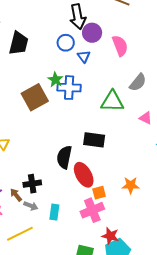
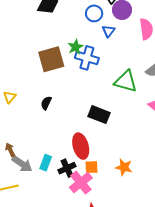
black semicircle: (64, 157) -> (46, 103), moved, size x0.6
black cross: (32, 184) -> (67, 168), moved, turned -30
gray arrow: (31, 206) -> (22, 164), size x1.5
pink cross: (92, 210) -> (81, 183), turned -30
cyan rectangle: (54, 212) -> (46, 163), moved

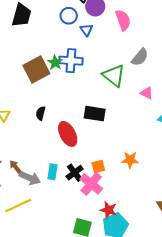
green star: (75, 47) -> (55, 63), moved
green triangle: (126, 81) -> (114, 76), turned 35
red ellipse: (81, 146) -> (68, 134), moved

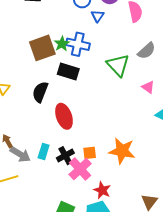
black semicircle: (41, 113) -> (40, 92), size x1.5
black rectangle: (95, 114) -> (68, 71), moved
orange star: (130, 160) -> (122, 151), size x1.5
red star: (109, 210) -> (102, 190), moved

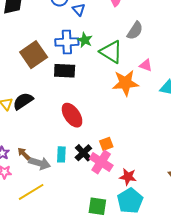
green star: (62, 44) -> (85, 40), moved
black semicircle: (40, 92) -> (23, 101), moved, turned 50
orange star: (122, 151) -> (125, 83), moved

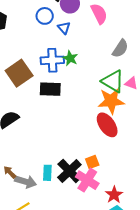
green triangle: (111, 52) -> (113, 81), moved
red ellipse: (72, 115) -> (107, 125), moved
black cross: (83, 153) -> (69, 171), size x1.4
red star: (128, 177) -> (114, 195), turned 30

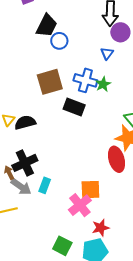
blue circle: (45, 16) -> (59, 41), moved
orange square: (92, 162) -> (90, 190), size x1.5
black cross: (69, 171) -> (25, 163), moved

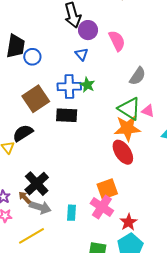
black semicircle: (25, 123) -> (23, 133), moved
cyan rectangle: (45, 185) -> (71, 213), moved

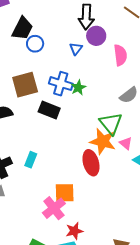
blue triangle: (82, 54) -> (76, 49), moved
pink triangle: (148, 111) -> (126, 143), moved
cyan rectangle: (71, 213) -> (31, 160), moved

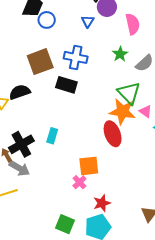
green star: (78, 88) -> (120, 54), moved
pink cross: (54, 208) -> (79, 182), size x0.6

